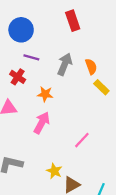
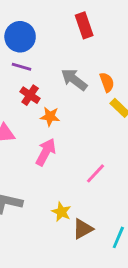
purple line: (31, 57) -> (21, 67), moved
gray arrow: (65, 64) -> (74, 79), turned -75
red cross: (18, 77) -> (30, 95), moved

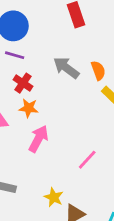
orange star: (50, 116) -> (29, 108), moved

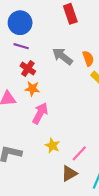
pink line: (87, 160) -> (79, 153), moved
yellow star: (54, 197) -> (52, 146), moved

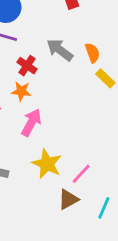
red cross: (28, 69) -> (27, 66), moved
yellow star: (52, 146) -> (47, 164), size x1.5

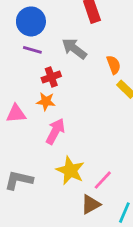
gray arrow: (60, 50) -> (74, 49), moved
red cross: (27, 66) -> (51, 77), turned 36

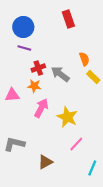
gray arrow: (74, 49) -> (60, 74), moved
yellow star: (70, 171) -> (67, 117), moved
brown triangle: (91, 204) -> (45, 162), moved

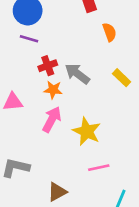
orange semicircle: (84, 59) -> (109, 32), moved
orange star: (34, 86) -> (53, 90), moved
pink line: (76, 144) -> (99, 168), turned 35

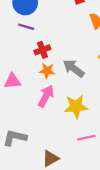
gray arrow: (77, 74) -> (74, 68), moved
yellow star: (87, 131) -> (76, 106), turned -30

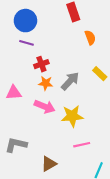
gray arrow: (74, 68) -> (70, 81), turned 96
pink arrow: (46, 96) -> (45, 107), turned 84

